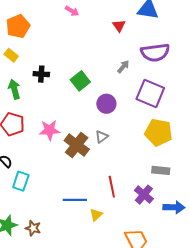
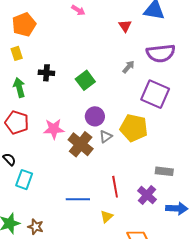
yellow rectangle: (11, 55) -> (17, 53), turned 32
purple circle: (106, 104) -> (95, 116), moved
yellow pentagon: (159, 132) -> (134, 128), moved
yellow triangle: (96, 215) -> (107, 217), moved

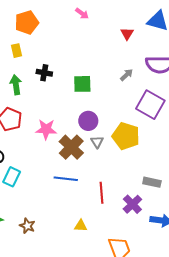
green square: (85, 80) -> (82, 84), turned 30
gray triangle: (106, 137) -> (97, 142), turned -32
blue line: (78, 199) -> (66, 179), moved
yellow triangle: (107, 217) -> (81, 226), moved, turned 40
brown star: (36, 227) -> (27, 226), moved

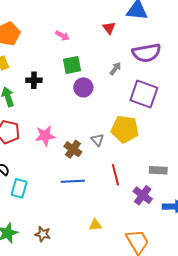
pink arrow: (82, 14) -> (62, 36), moved
green square: (82, 84) -> (72, 65), moved
purple circle: (88, 121) -> (83, 87), moved
brown cross: (71, 147) -> (73, 149), size x0.7
red line: (101, 193) -> (115, 175), moved

